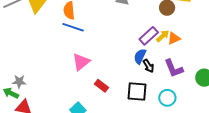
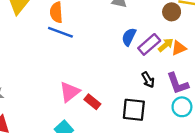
blue semicircle: (140, 56) -> (129, 37), moved
pink triangle: (81, 62) -> (70, 92), moved
cyan circle: (167, 98) -> (182, 107), moved

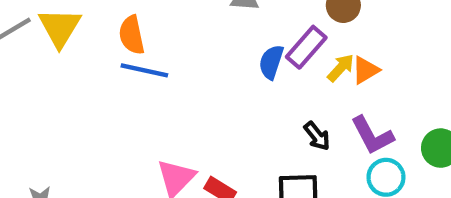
purple rectangle: (149, 44) -> (306, 47), moved

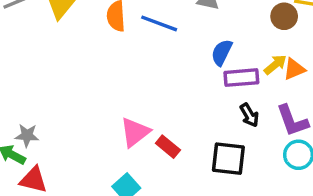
purple rectangle: (306, 47) -> (241, 78), moved, turned 36
blue line: (144, 70) -> (159, 23), moved

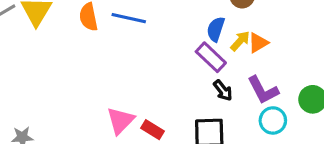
blue semicircle: (222, 52) -> (216, 29), moved
purple rectangle: (241, 78) -> (211, 57), turned 56

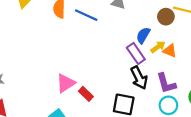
orange triangle: (258, 43) -> (170, 51), turned 40
black arrow: (223, 90) -> (139, 78), size x1.5

